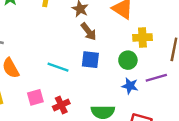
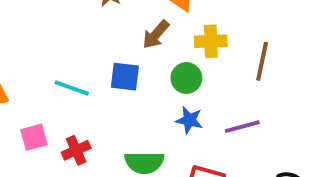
brown arrow: (89, 32) -> (156, 35), moved, turned 78
purple line: (156, 78) -> (242, 127), moved

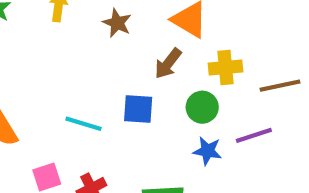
brown line: (262, 61) -> (280, 86), turned 69
purple line: (242, 127) -> (254, 135), moved

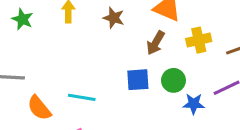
green circle: (202, 107) -> (173, 80), moved
cyan line: (83, 124) -> (82, 97), moved

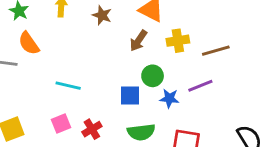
blue square: (138, 80) -> (130, 95), moved
orange semicircle: (39, 108) -> (29, 43), moved

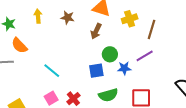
yellow cross: (178, 41) -> (130, 19), moved
brown line: (216, 51) -> (151, 29), turned -48
cyan line: (68, 86) -> (52, 71), turned 36

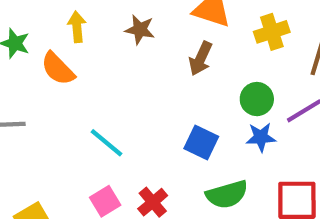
orange semicircle: (19, 46) -> (58, 69), moved
green circle: (110, 54) -> (257, 99), moved
blue square: (96, 71) -> (201, 143), turned 35

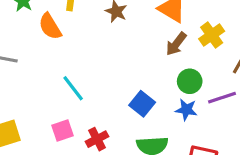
yellow cross: (272, 32) -> (212, 35), turned -30
brown arrow: (201, 59) -> (176, 44), moved

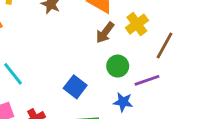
blue star: (186, 110) -> (123, 102), moved

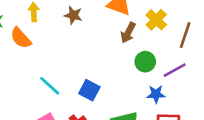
blue square: (75, 87) -> (89, 90), moved

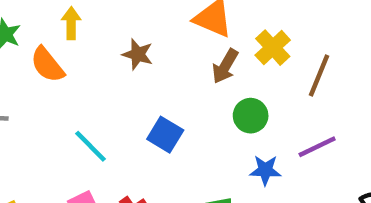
brown star: (73, 15) -> (138, 54), moved
purple line: (175, 70) -> (317, 147), moved
blue square: (89, 90) -> (165, 135), moved

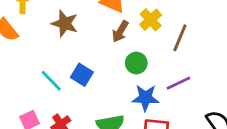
brown star: (138, 54) -> (65, 23), size x1.4
cyan line: (90, 146) -> (51, 81), moved
blue star: (265, 170) -> (145, 98), size x1.4

